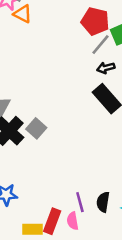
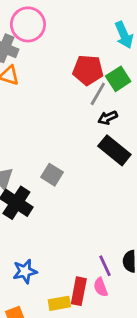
gray square: (36, 128) -> (52, 175), moved

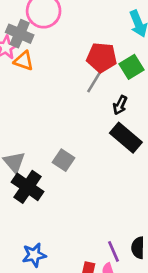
gray line: (98, 94) -> (94, 81), moved
black arrow: (108, 118) -> (120, 105), turned -42

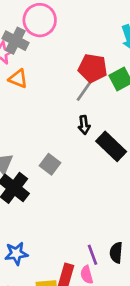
orange triangle: (24, 61) -> (18, 79), moved
black arrow: (120, 105) -> (84, 125), moved, turned -36

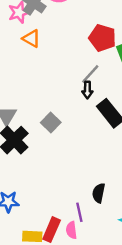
gray line: (84, 91) -> (90, 74), moved
black semicircle: (116, 253) -> (99, 193), moved

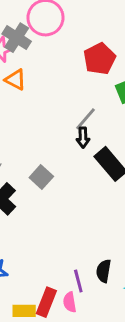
red pentagon: (102, 38) -> (100, 59), moved, turned 30
black semicircle: (99, 193) -> (104, 271), moved

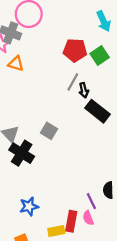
red pentagon: (100, 59) -> (75, 50), moved, turned -30
black arrow: (83, 138) -> (84, 90), moved

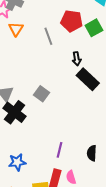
orange triangle: (16, 64) -> (16, 29), turned 42
gray line: (73, 82) -> (48, 36), moved, turned -54
purple line: (91, 201) -> (60, 150), moved, turned 35

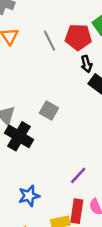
red pentagon: (72, 21) -> (78, 37), moved
purple line: (60, 150) -> (78, 175), turned 35

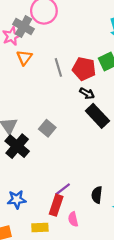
black arrow: (86, 64) -> (87, 93), turned -56
red rectangle: (77, 211) -> (56, 205), moved

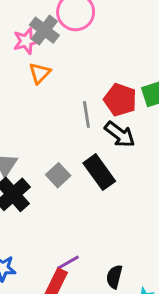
gray line: (58, 67) -> (86, 114), moved
black arrow: (87, 93) -> (120, 134), size x1.5
black rectangle: (97, 116) -> (99, 172), moved

